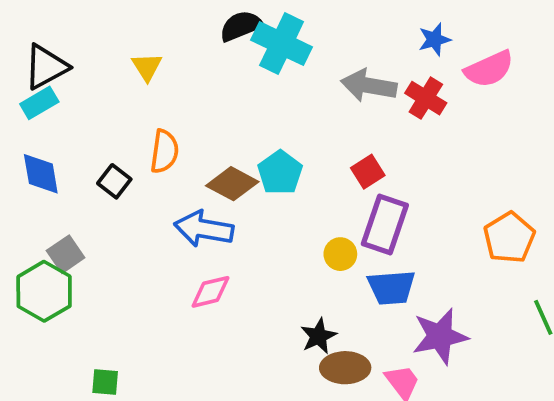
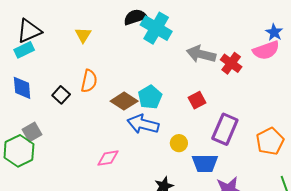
blue star: (435, 39) -> (274, 32), moved, turned -30
purple rectangle: (385, 225) -> (225, 129), moved
blue arrow: (204, 229) -> (143, 124), moved

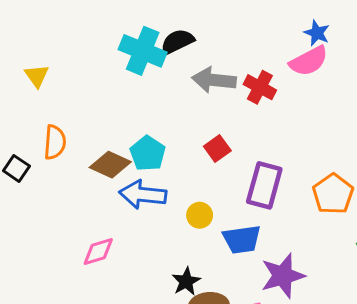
black semicircle: (135, 17) -> (177, 42), moved

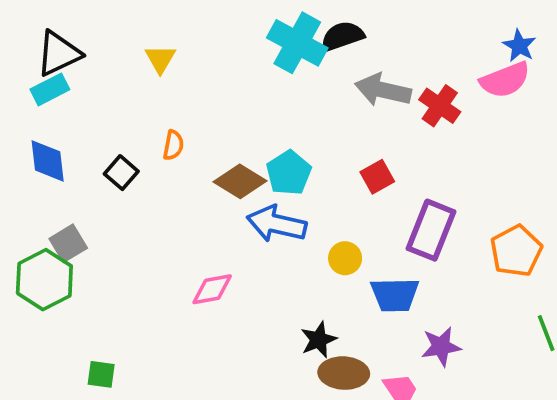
orange semicircle: (55, 142) -> (173, 145), size x0.7
purple star: (283, 276) -> (441, 347), size x0.7

